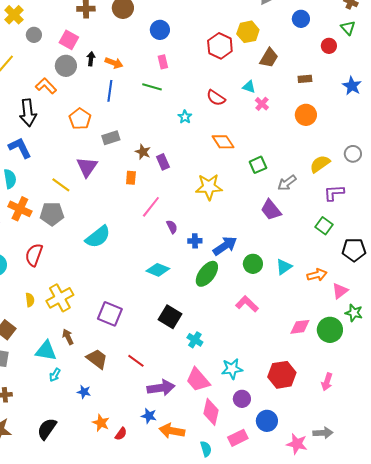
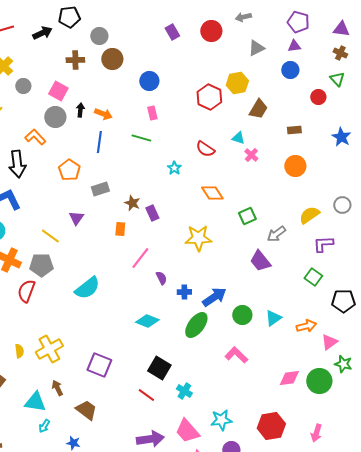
purple triangle: (87, 167) -> (76, 218), size x0.7
red semicircle: (34, 255) -> (26, 291), moved
red line: (136, 361) -> (146, 395), moved

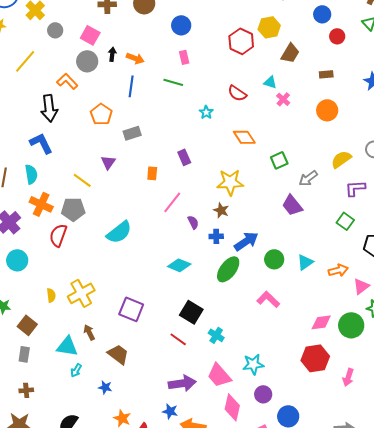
red circle: (318, 97) -> (337, 36), moved
brown star: (132, 203) -> (221, 210), moved
red hexagon: (271, 426) -> (315, 358), moved

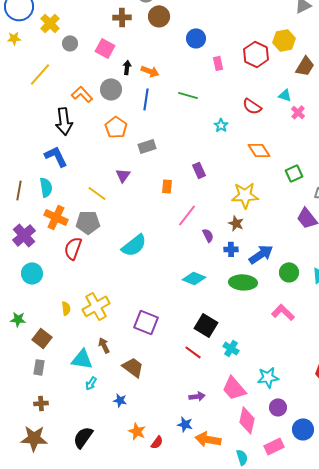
pink rectangle: (184, 57) -> (218, 63), moved
gray circle: (87, 61) -> (111, 89), moved
green ellipse: (228, 269) -> (243, 282), turned 56
purple arrow: (182, 383) -> (197, 396), size x0.6

